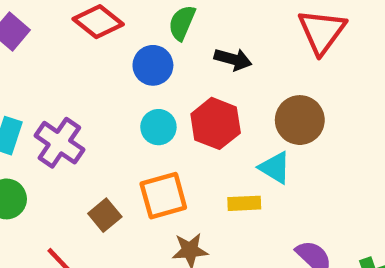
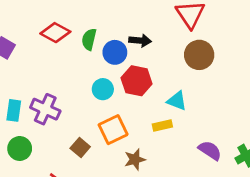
green semicircle: (182, 23) -> (89, 39), moved
blue circle: (153, 65) -> (115, 52), moved
brown circle: (300, 120) -> (199, 55), moved

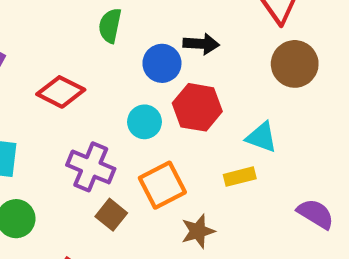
red diamond: (55, 33) -> (61, 92), moved
green semicircle: (89, 39) -> (110, 26), moved
purple cross: (45, 109) -> (91, 167), moved

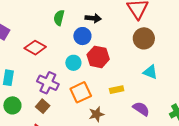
black arrow: (201, 44) -> (93, 18), moved
cyan triangle: (261, 137) -> (150, 72), moved
purple semicircle: (316, 214) -> (141, 109), moved
brown square: (111, 215) -> (43, 106), moved

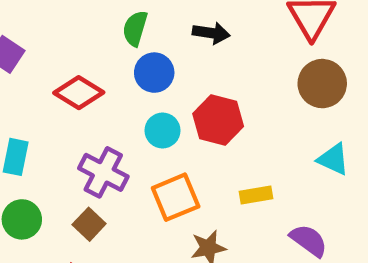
blue circle: (82, 36) -> (154, 73), moved

